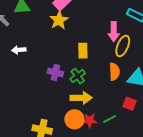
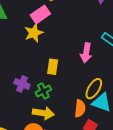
yellow ellipse: (123, 46) -> (94, 89), moved
orange semicircle: (114, 72) -> (80, 108), moved

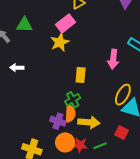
purple cross: (22, 84) -> (58, 121), moved
orange semicircle: (80, 108) -> (70, 114), moved
yellow arrow: (43, 113) -> (89, 122), moved

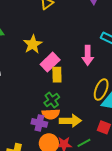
pink rectangle: (65, 23) -> (50, 62), moved
orange semicircle: (70, 114) -> (51, 114), turned 90

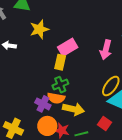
yellow star: (33, 44) -> (39, 29), moved
yellow rectangle: (57, 75) -> (60, 62), moved

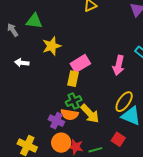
yellow arrow: (73, 109) -> (90, 114), moved, turned 35

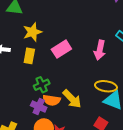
yellow rectangle: (73, 79) -> (29, 56), moved
green cross: (74, 101) -> (42, 85), moved
yellow ellipse: (124, 102) -> (106, 86), turned 65

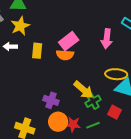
yellow star: (32, 32) -> (20, 26), moved
green cross: (42, 85) -> (93, 101), moved
orange semicircle: (52, 100) -> (65, 55), moved

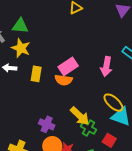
yellow star: (20, 26) -> (21, 48), turned -30
yellow ellipse: (116, 74) -> (113, 103), turned 35
green cross: (93, 101) -> (88, 128), turned -35

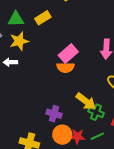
yellow star: (21, 48) -> (19, 41), turned -30
yellow rectangle: (36, 74) -> (43, 18), moved, turned 56

